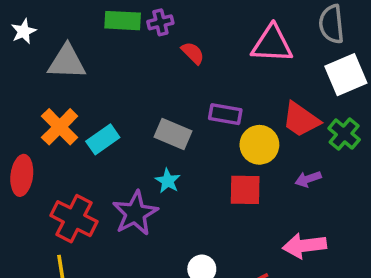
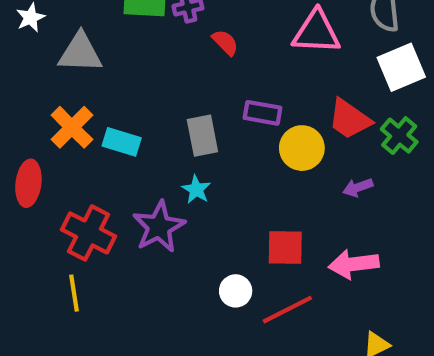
gray rectangle: (173, 134) -> (202, 136), turned 56
cyan rectangle: (103, 139) -> (122, 142), turned 52
red square: (245, 190) -> (285, 247), moved

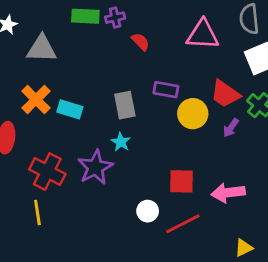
purple arrow: (358, 187) -> (231, 128), moved, turned -36

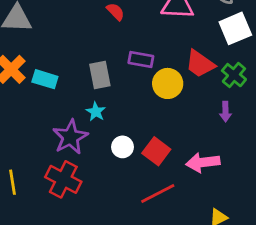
purple arrow: (231, 128) -> (225, 112), moved, turned -36
red cross: (47, 172) -> (63, 179), moved
red square: (181, 181) -> (156, 151), turned 36
white circle: (148, 211) -> (123, 147), moved

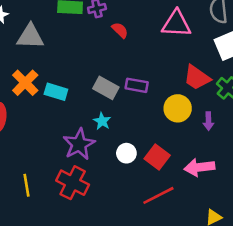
purple rectangle: (141, 60) -> (137, 85), moved
gray rectangle: (100, 75) -> (106, 88), turned -50
yellow circle: (168, 83) -> (178, 108), moved
purple arrow: (225, 112) -> (208, 121), moved

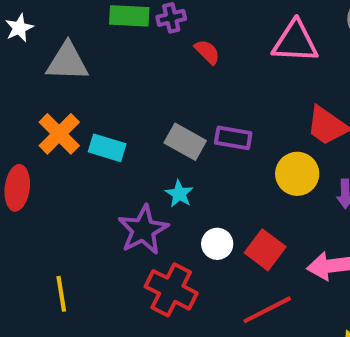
red cross: (73, 183) -> (171, 290), moved

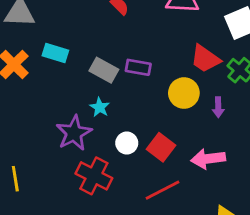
cyan rectangle: (107, 148) -> (55, 53), moved

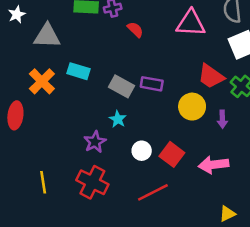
purple star: (74, 133) -> (95, 142), size x0.7
red cross: (94, 176) -> (92, 182), moved
red line: (162, 190) -> (153, 192), moved

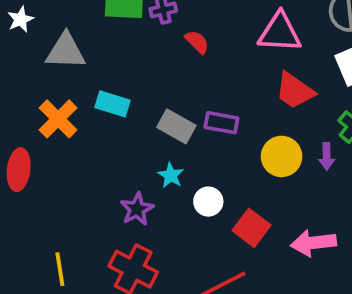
red trapezoid: (211, 76) -> (295, 91), moved
purple arrow: (222, 119) -> (327, 156), moved
white circle: (142, 151) -> (208, 202), moved

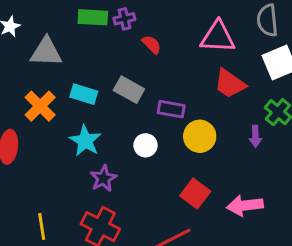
gray rectangle: (176, 126) -> (129, 90), moved
yellow circle: (282, 156) -> (200, 136), moved
cyan star: (171, 175) -> (85, 141), moved, size x1.5
white circle: (208, 202) -> (146, 145), moved

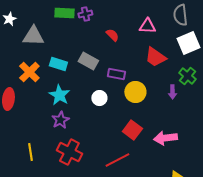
pink triangle: (218, 37) -> (147, 26), size x0.7
red semicircle: (152, 44) -> (112, 35), moved
purple star: (103, 178) -> (60, 120), moved

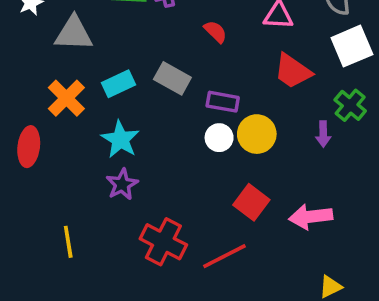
cyan rectangle: (58, 64) -> (119, 84), turned -42
white circle: (99, 98) -> (219, 138), moved
red cross: (69, 152) -> (163, 242), moved

